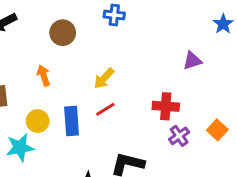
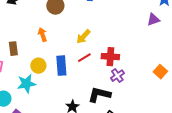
purple triangle: (192, 61) -> (153, 20), moved
red cross: (166, 106) -> (110, 57), moved
purple cross: (179, 136) -> (117, 76), moved

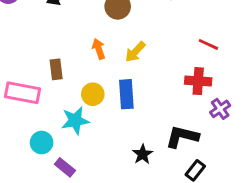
yellow arrow: (83, 37) -> (135, 52), moved
red line: (84, 58) -> (208, 44), moved, turned 56
purple cross: (117, 76) -> (220, 109), moved

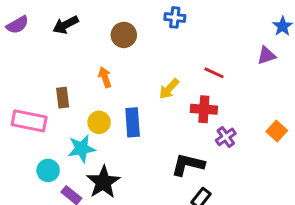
yellow arrow: (135, 52) -> (169, 89), moved
black star: (143, 154) -> (103, 182), moved, size x1.6

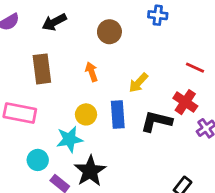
yellow arrow: (169, 89) -> (138, 83), moved
brown rectangle: (63, 98) -> (42, 69), moved, size x1.5
red cross: (204, 109) -> (185, 102), turned 30
black L-shape: (188, 165) -> (156, 121), moved

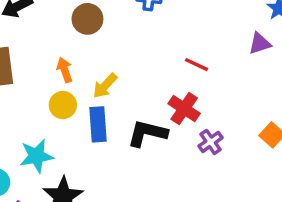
yellow arrow: (138, 83) -> (105, 86), moved
yellow circle: (86, 114) -> (63, 105), moved

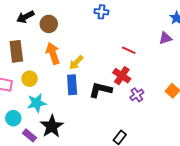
brown circle: (87, 19) -> (49, 24), moved
orange arrow: (65, 70) -> (53, 53), size x1.5
yellow circle: (63, 105) -> (29, 79), moved

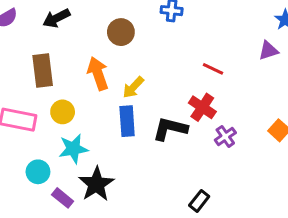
brown circle: (49, 24) -> (121, 32), moved

